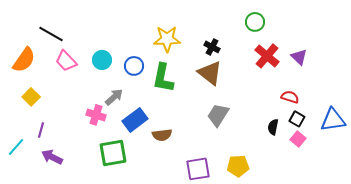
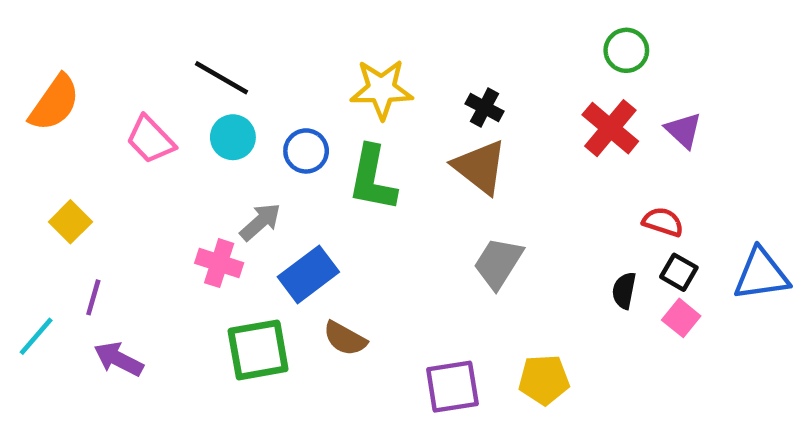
green circle: (255, 22) -> (626, 50), moved
black line: (51, 34) -> (221, 78), moved
orange semicircle: (24, 60) -> (54, 103), moved
brown semicircle: (162, 135) -> (345, 339), moved, turned 36

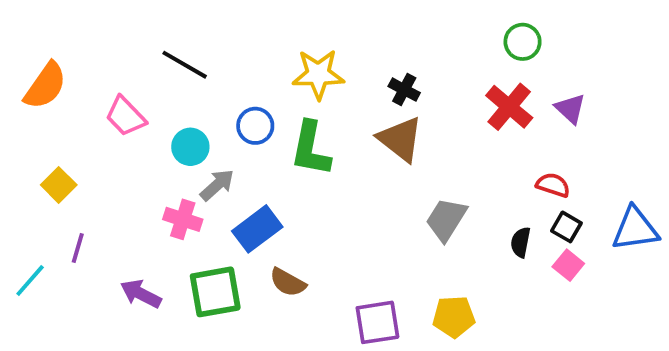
cyan circle: (233, 137) -> (190, 147), moved
gray trapezoid: (498, 263) -> (446, 219), moved
purple arrow: (119, 359) -> (141, 294), moved

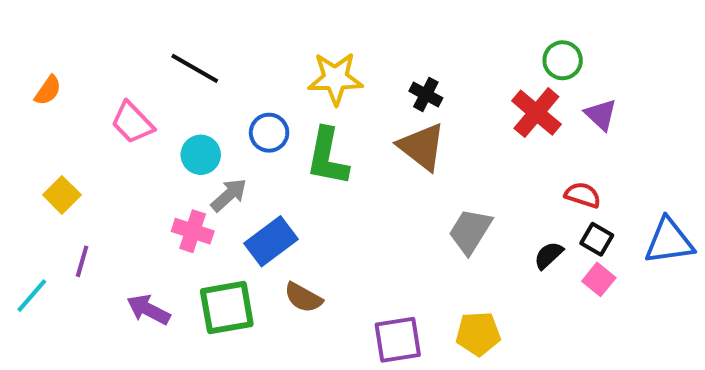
green circle: (523, 42) -> (563, 60), moved
orange semicircle: (45, 86) -> (48, 90), size x0.6
black semicircle: (521, 242) -> (549, 255), turned 36

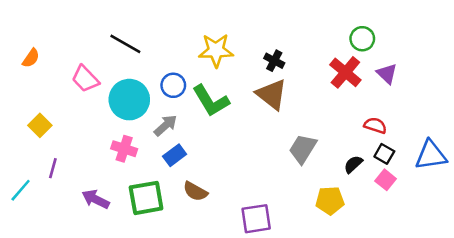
cyan circle: (201, 155) -> (129, 100), size x1.6
green L-shape: (327, 157) -> (211, 101), turned -42
gray arrow: (229, 195) -> (166, 125), moved
blue rectangle: (271, 241) -> (175, 155), size x0.7
yellow pentagon: (478, 334) -> (330, 201), moved

